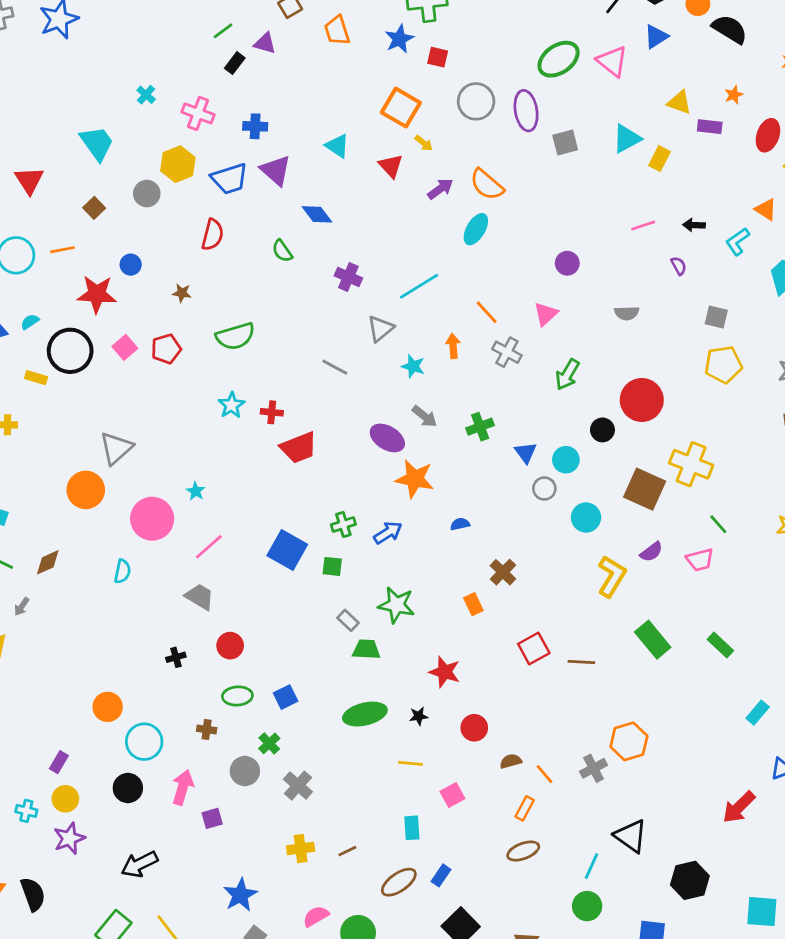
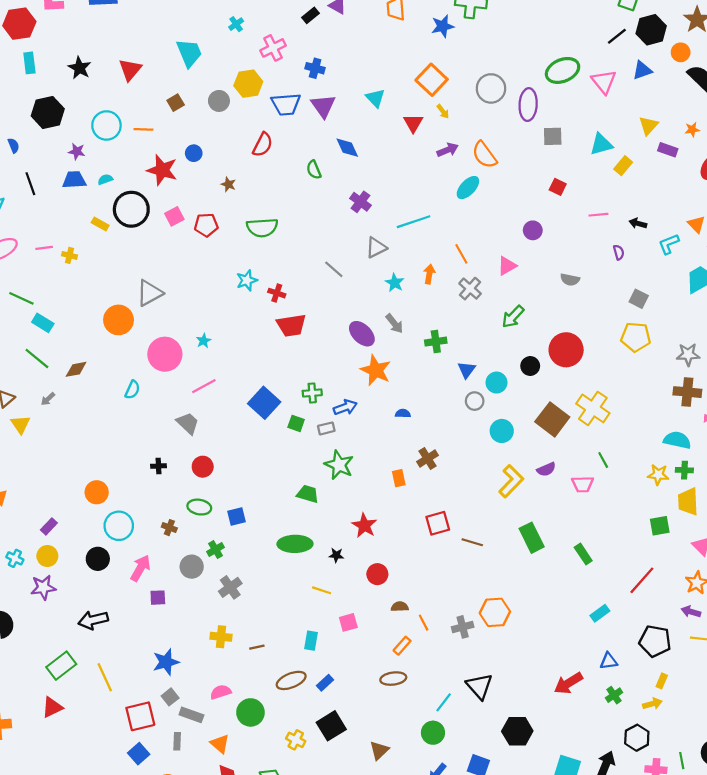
red square: (438, 57) -> (558, 187), moved
yellow triangle: (679, 102) -> (649, 126), turned 40
pink cross: (198, 113) -> (273, 48), turned 30
gray rectangle: (348, 620) -> (326, 428), moved, turned -70

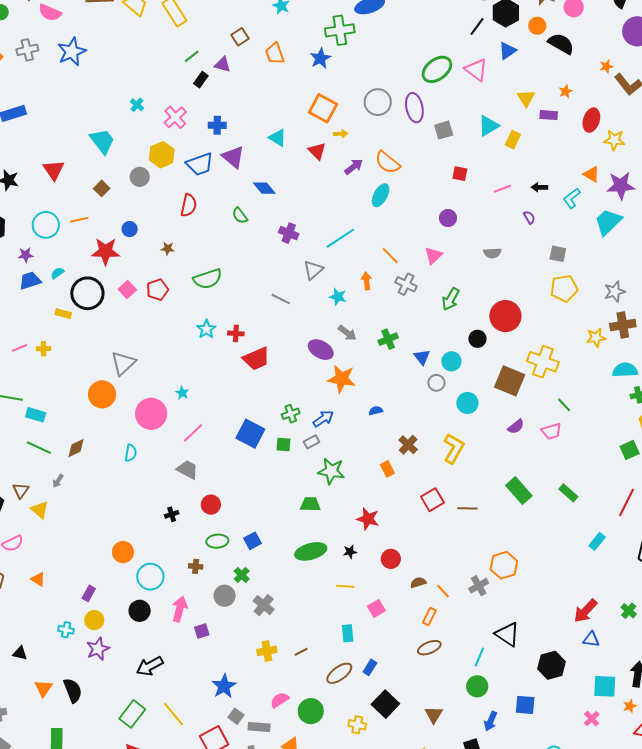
yellow arrow: (443, 111) -> (341, 134), turned -40
yellow star: (658, 475) -> (596, 338), moved
yellow L-shape: (511, 481) -> (454, 448), moved
blue triangle: (609, 661) -> (591, 639), moved, turned 30

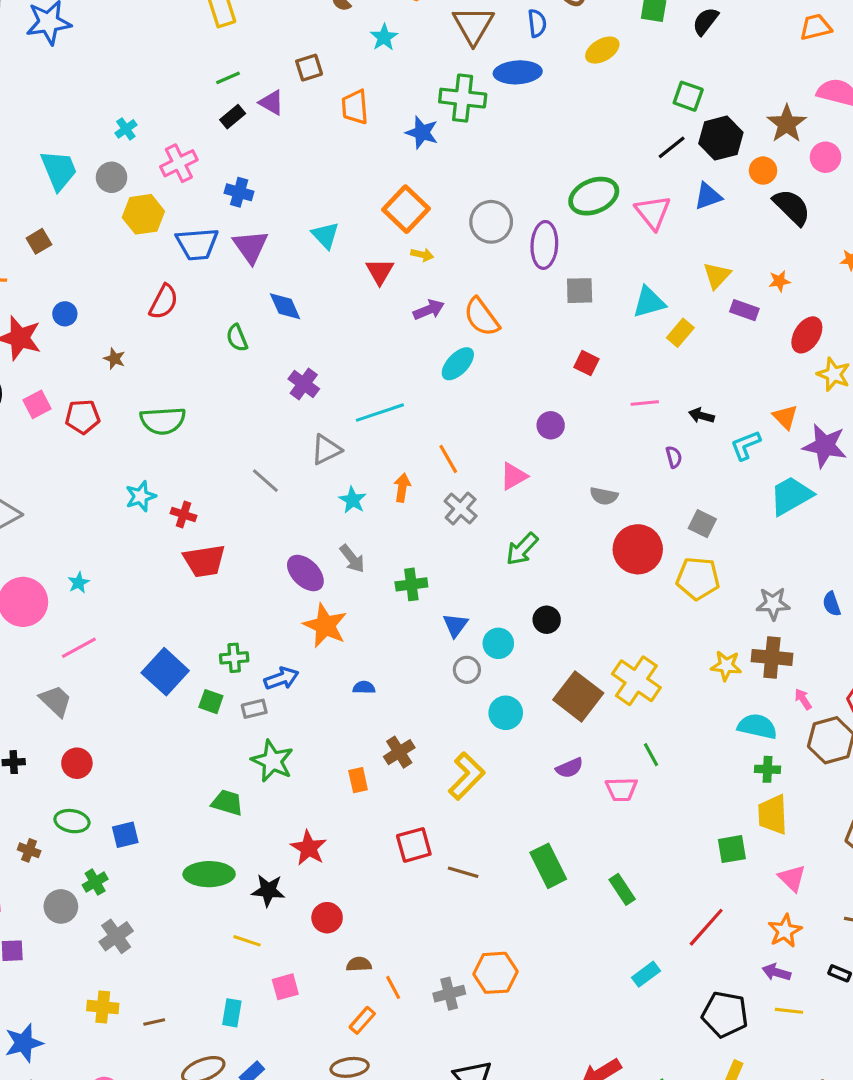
blue star: (320, 58) -> (422, 132), turned 30
gray circle: (140, 177) -> (112, 177), moved
red circle: (505, 316) -> (638, 549), moved
black star: (350, 552) -> (268, 890), size x1.5

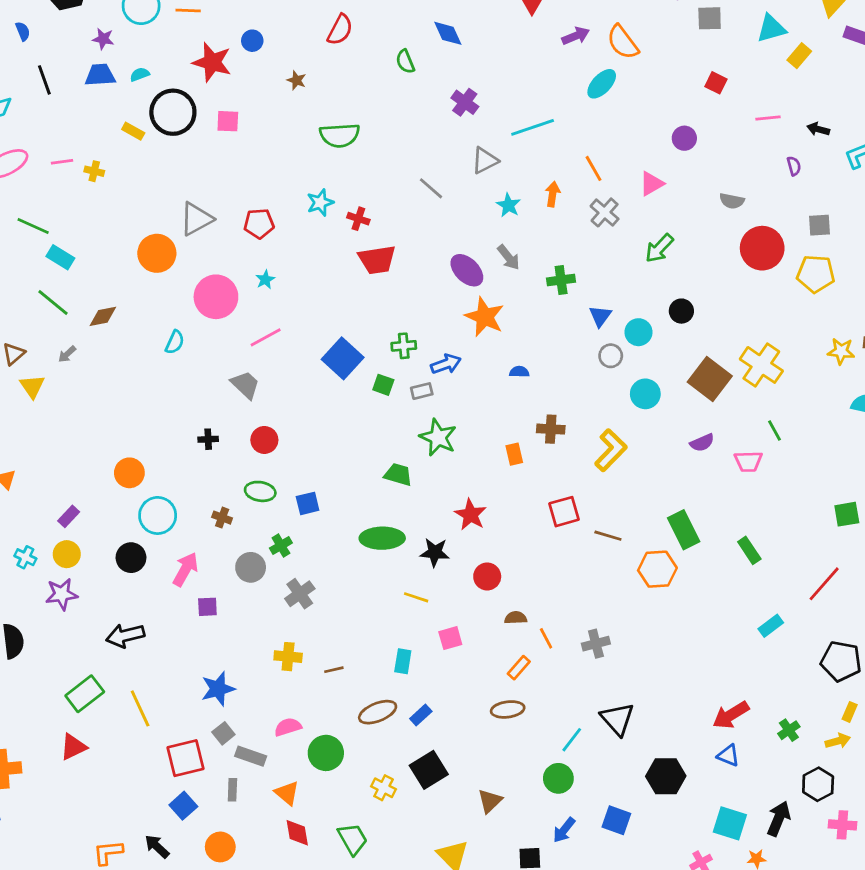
pink square: (37, 404) -> (228, 121), turned 30
red pentagon: (83, 417) -> (259, 224), moved
gray square: (702, 524) -> (819, 225), turned -30
brown cross: (399, 752) -> (551, 429), turned 36
orange hexagon: (496, 973) -> (657, 569), moved

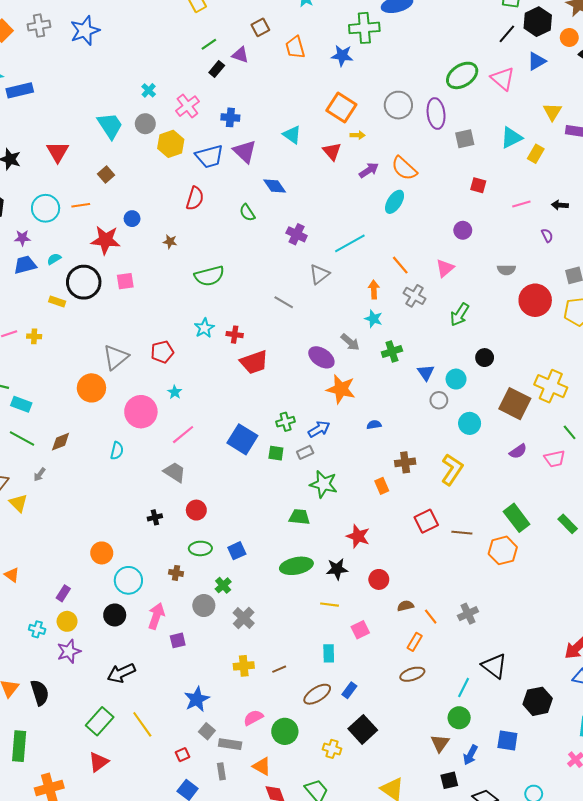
cyan star: (509, 205) -> (373, 319), moved
red square: (186, 758) -> (183, 755), size x0.5
brown triangle: (490, 801) -> (440, 743), moved

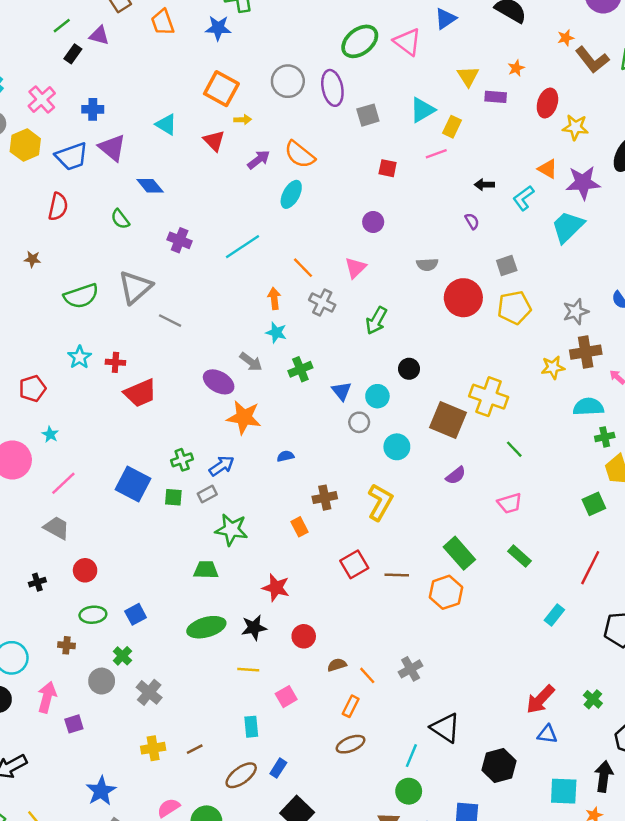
pink line: (521, 204) -> (436, 154), moved
gray triangle: (319, 274) -> (135, 287), moved, size x1.4
pink trapezoid: (555, 459) -> (510, 503), moved

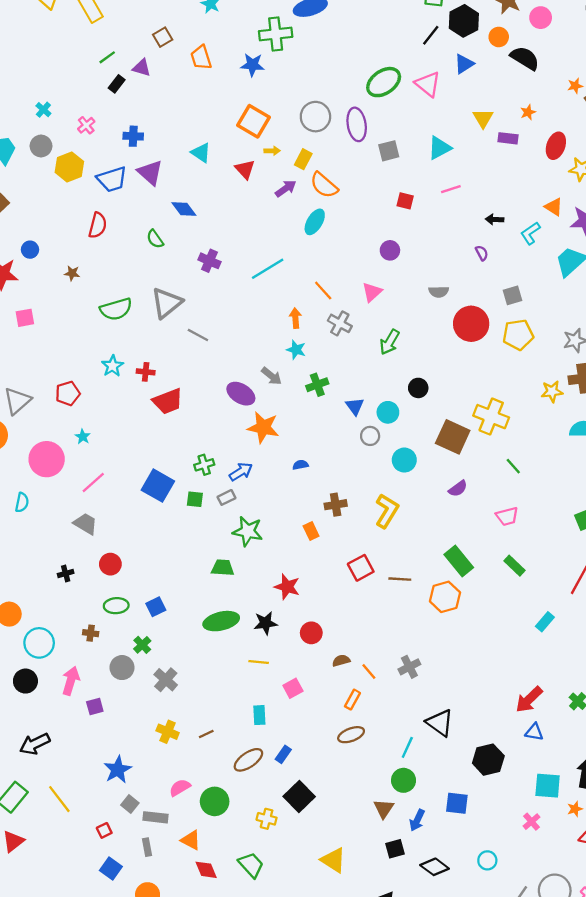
pink cross: (42, 100) -> (86, 125), size x0.7
yellow rectangle: (452, 127) -> (303, 159), moved
yellow cross: (153, 748) -> (168, 732), turned 30

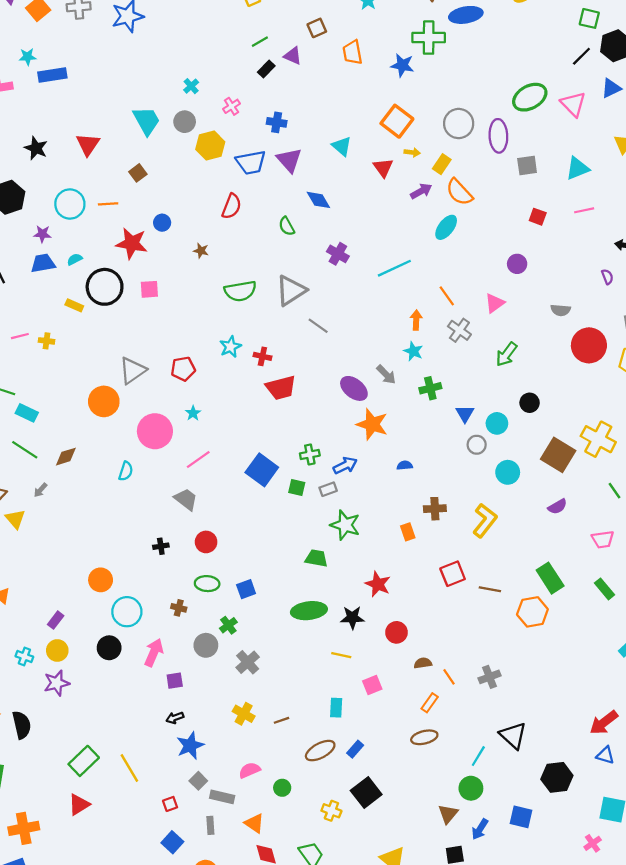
black arrow: (35, 744) -> (175, 718), moved, size x0.6
green circle: (215, 801) -> (282, 788), size x0.6

